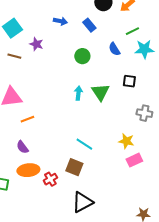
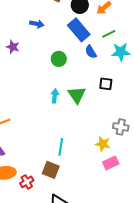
blue rectangle: (89, 25) -> (79, 30), moved, size x1.6
gray cross: (144, 113) -> (121, 127), moved
cyan line: (84, 144) -> (61, 147), turned 66

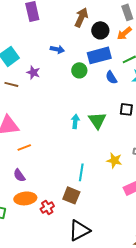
blue rectangle: (79, 30) -> (99, 55), turned -65
green circle: (59, 59) -> (79, 70), moved
yellow star: (103, 144) -> (114, 160), moved

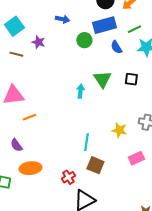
green triangle: (97, 120) -> (102, 79), moved
purple semicircle: (19, 175) -> (16, 145), moved
brown square: (71, 195) -> (95, 165), moved
red cross: (47, 207) -> (68, 177), moved

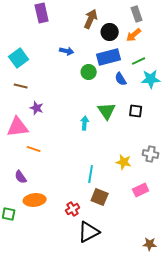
purple star: (38, 42) -> (37, 108), moved
orange line: (29, 117) -> (34, 149), turned 40

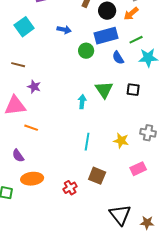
cyan square: (19, 58) -> (24, 27), moved
cyan line: (91, 174) -> (87, 142), moved
black triangle: (89, 232) -> (120, 215), moved, turned -40

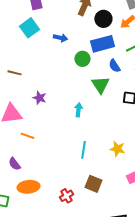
cyan square: (24, 27) -> (29, 28), moved
purple star: (34, 87) -> (39, 98), moved
green triangle: (104, 90) -> (100, 85), moved

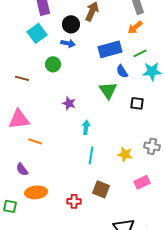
black circle: (103, 19) -> (71, 24), moved
green circle: (82, 59) -> (53, 64), moved
purple star: (39, 98) -> (69, 103), moved
cyan arrow: (78, 110) -> (86, 127), moved
red cross: (66, 196) -> (74, 201), turned 32

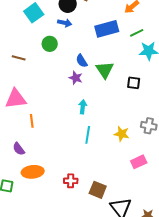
blue semicircle: (122, 71) -> (82, 61), moved
purple star: (69, 103) -> (76, 78), moved
orange line: (35, 141) -> (32, 121), turned 64
brown square: (101, 189) -> (98, 190), moved

